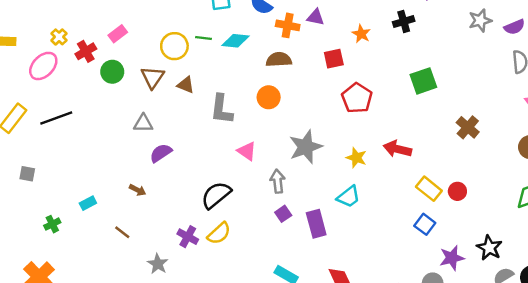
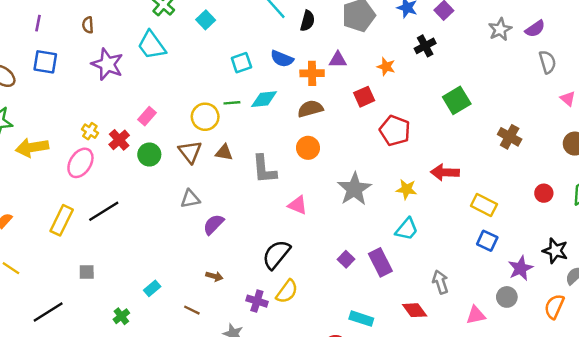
gray arrow: (278, 181) -> (440, 282), moved
brown arrow: (138, 190) -> (214, 276), moved
red circle: (457, 191) -> (544, 193), moved

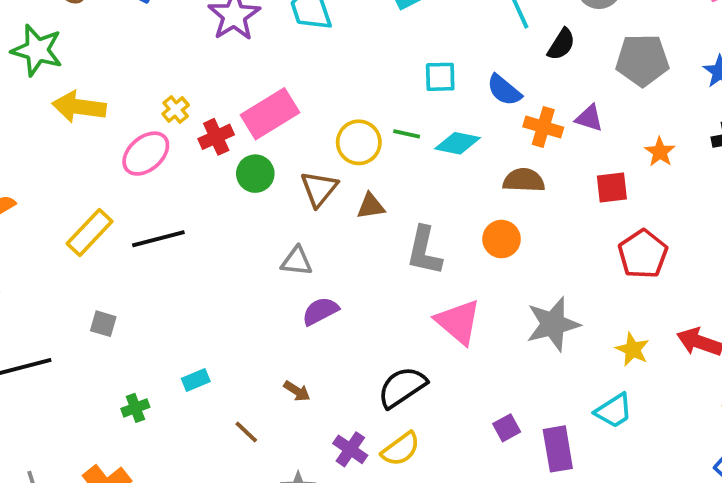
pink rectangle: (147, 116) -> (270, 114), size x1.8
brown triangle: (224, 152) -> (371, 206), turned -36
pink triangle: (298, 205) -> (458, 322), size x1.5

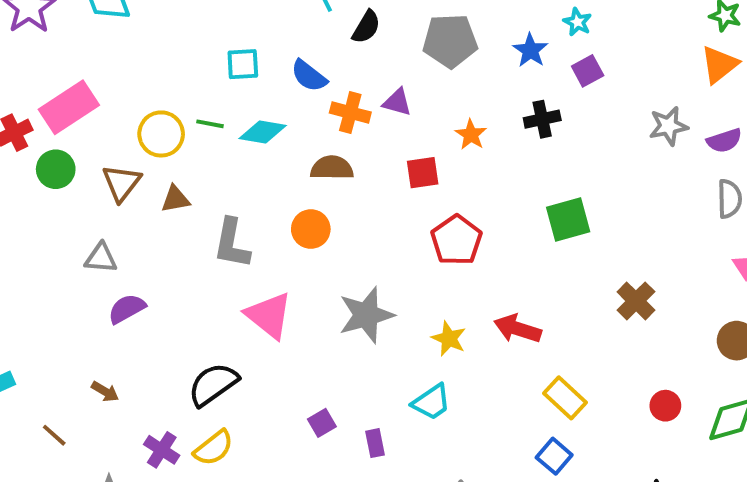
purple rectangle: (558, 449) -> (375, 443), size x0.6

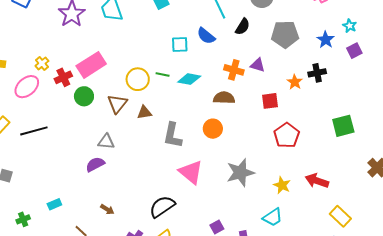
blue semicircle: (309, 76) -> (206, 36), moved
black cross: (542, 119) -> (317, 73), moved
purple semicircle: (127, 309) -> (95, 164), moved

